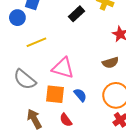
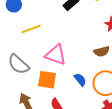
blue semicircle: (80, 95) -> (80, 80), moved

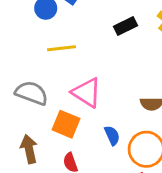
gray semicircle: (18, 64) -> (32, 93), turned 145

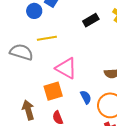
gray semicircle: (32, 93) -> (21, 52), moved
orange square: (66, 124) -> (53, 91), turned -36

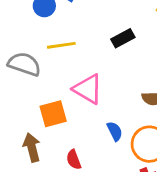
black rectangle: (91, 20) -> (123, 38), moved
orange square: (53, 91) -> (53, 114), moved

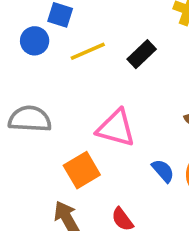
yellow line: (61, 45) -> (88, 51), moved

